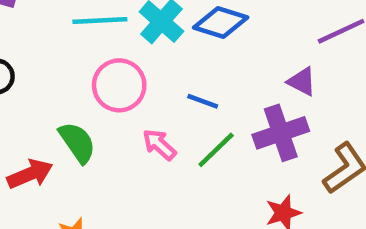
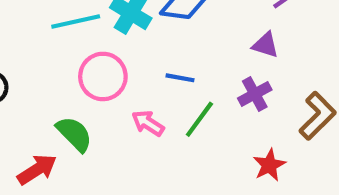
purple cross: (281, 133) -> (255, 94), size x0.7

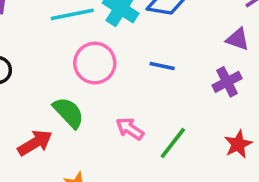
green line: (199, 119) -> (173, 143), moved
pink arrow: (148, 123) -> (130, 129), moved

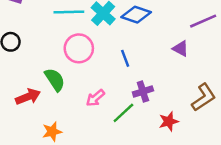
blue line: (162, 66) -> (125, 58), turned 48
purple cross: (227, 82) -> (143, 91), moved
pink arrow: (130, 129) -> (95, 98), turned -84

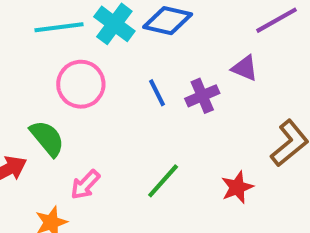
purple cross: (143, 91) -> (202, 96), moved
pink arrow: (95, 98) -> (85, 185), moved

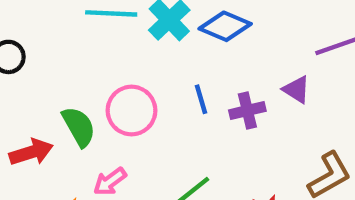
pink circle: (81, 84) -> (132, 111), moved

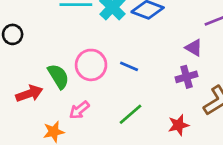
blue line: (201, 99) -> (129, 66), moved, turned -48
purple cross: (247, 111) -> (187, 77), moved

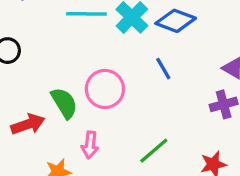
blue line: (129, 66) -> (163, 69), moved, turned 36
pink arrow: (79, 110) -> (90, 145), turned -45

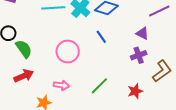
green semicircle: (64, 103) -> (24, 49), moved
pink arrow: (90, 145) -> (61, 85), turned -84

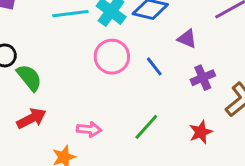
purple triangle: (142, 33) -> (187, 39), moved
blue line: (101, 37) -> (154, 66), moved
pink circle: (68, 52) -> (112, 57), moved

